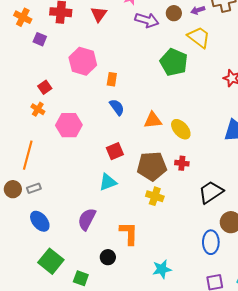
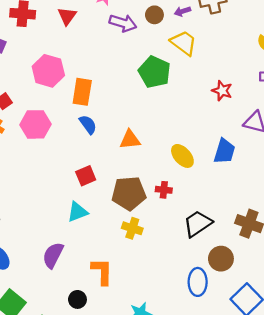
orange rectangle: (112, 79) -> (82, 92), size x1.6
pink hexagon: (69, 125) -> (35, 124), moved
yellow ellipse: (181, 129) -> (182, 156), moved

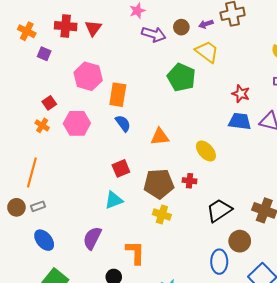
red triangle: (67, 16) -> (93, 28), moved
blue trapezoid: (224, 151) -> (240, 121), moved, turned -100

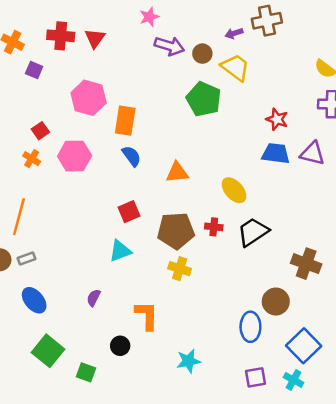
brown circle: (181, 27) -> (202, 54), moved
black trapezoid: (219, 210) -> (253, 232), moved
purple semicircle: (92, 238) -> (94, 298), size x0.6

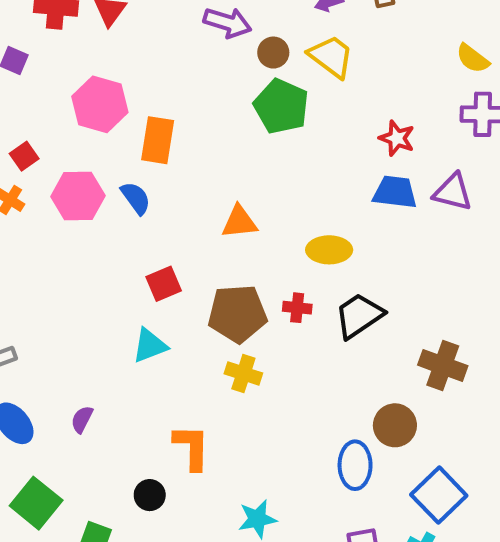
brown circle: (202, 54) -> (273, 53), moved
blue semicircle: (132, 156) -> (136, 198), moved
yellow ellipse: (234, 190) -> (329, 250), turned -48
purple semicircle: (94, 298) -> (82, 419), moved

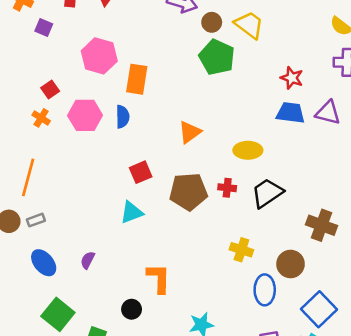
blue semicircle: (136, 198) -> (123, 117), turned 35
orange triangle: (239, 222) -> (190, 132), turned -30
yellow cross: (243, 373) -> (241, 250), moved

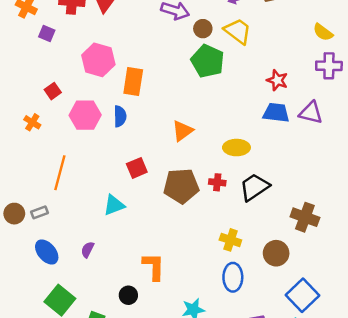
orange cross: (41, 118) -> (32, 122), moved
orange line: (28, 177) -> (60, 173), moved
cyan triangle: (132, 212) -> (114, 205), moved
blue ellipse: (265, 290) -> (233, 277), moved

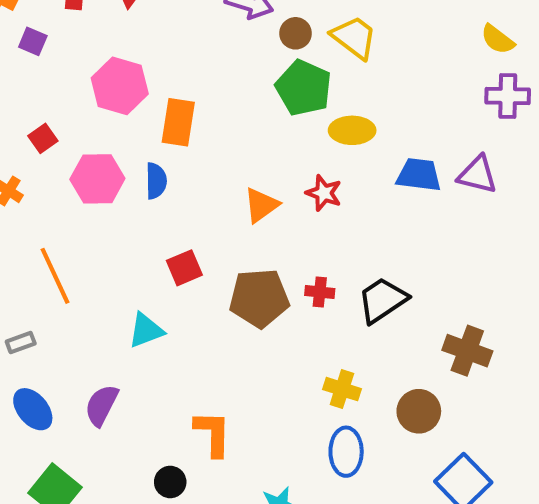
red star: (277, 80) -> (324, 193), moved
yellow ellipse: (236, 148) -> (352, 130), moved
orange line: (60, 173) -> (55, 276), turned -40
purple semicircle: (88, 250) -> (101, 405), size x1.5

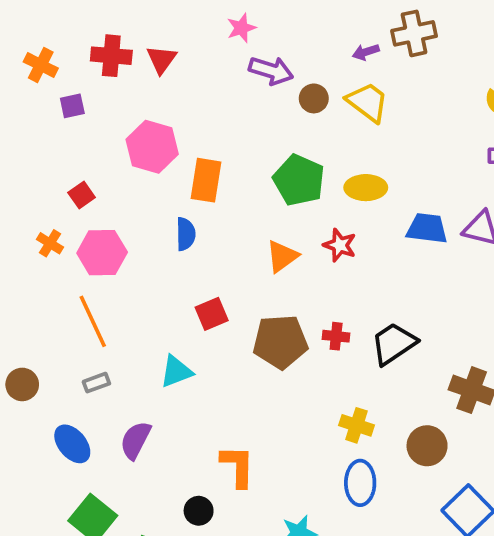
purple square: (33, 41) -> (72, 106), turned -35
green pentagon: (304, 88) -> (299, 180), moved
pink hexagon: (97, 179) -> (102, 253), moved
gray rectangle: (21, 343) -> (96, 383), moved

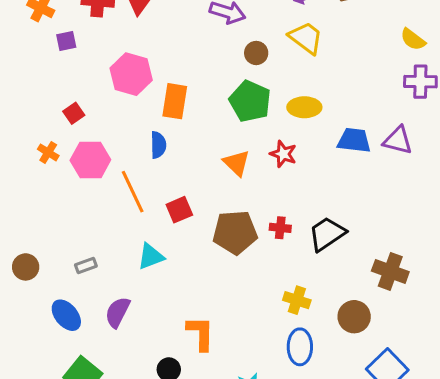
brown circle: (314, 98) -> (256, 53), moved
orange triangle: (282, 256) -> (237, 163), turned -40
orange line: (93, 321) -> (133, 192), moved

